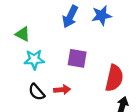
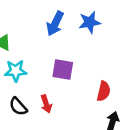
red semicircle: (114, 78) -> (104, 91), size x0.7
red arrow: (62, 90) -> (46, 104), turned 77

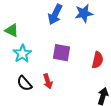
cyan star: (16, 71) -> (22, 54), turned -30
red semicircle: (104, 91) -> (98, 60), moved

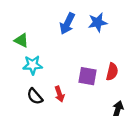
purple square: (62, 53) -> (87, 76), moved
cyan star: (22, 54) -> (33, 65), turned 30

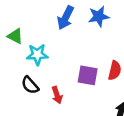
cyan star: (33, 65) -> (37, 54), moved
black semicircle: (35, 96) -> (30, 85), moved

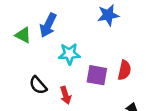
blue arrow: (66, 18) -> (48, 25), moved
cyan star: (37, 54) -> (69, 54), moved

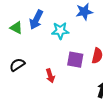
cyan star: (69, 54) -> (60, 31), moved
black semicircle: (38, 85) -> (17, 65), moved, turned 98

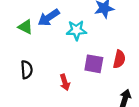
blue arrow: (36, 20) -> (49, 18), turned 30
black semicircle: (17, 65) -> (27, 70), turned 119

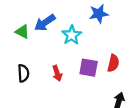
cyan star: (76, 30) -> (72, 35), turned -30
red arrow: (65, 82) -> (57, 73), moved

